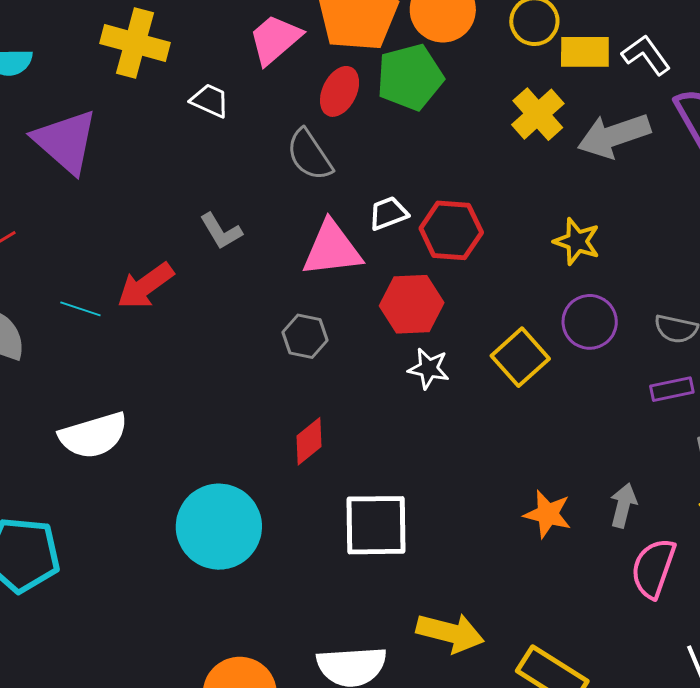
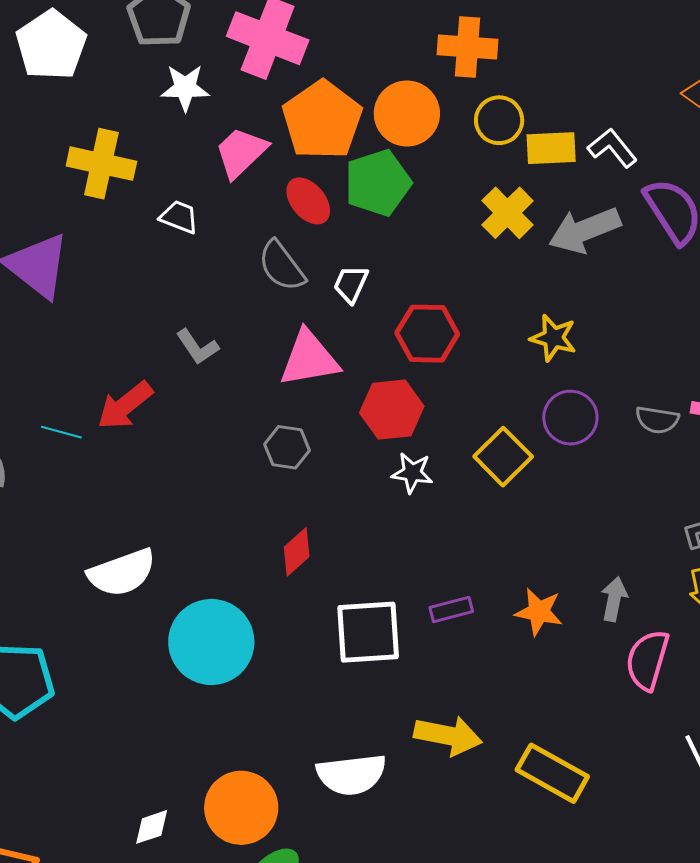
red ellipse: (340, 91) -> (308, 201), turned -63
white trapezoid: (388, 213) -> (351, 284), moved, turned -42
purple rectangle: (672, 389) -> (451, 610), moved
white semicircle: (93, 435) -> (122, 573), moved

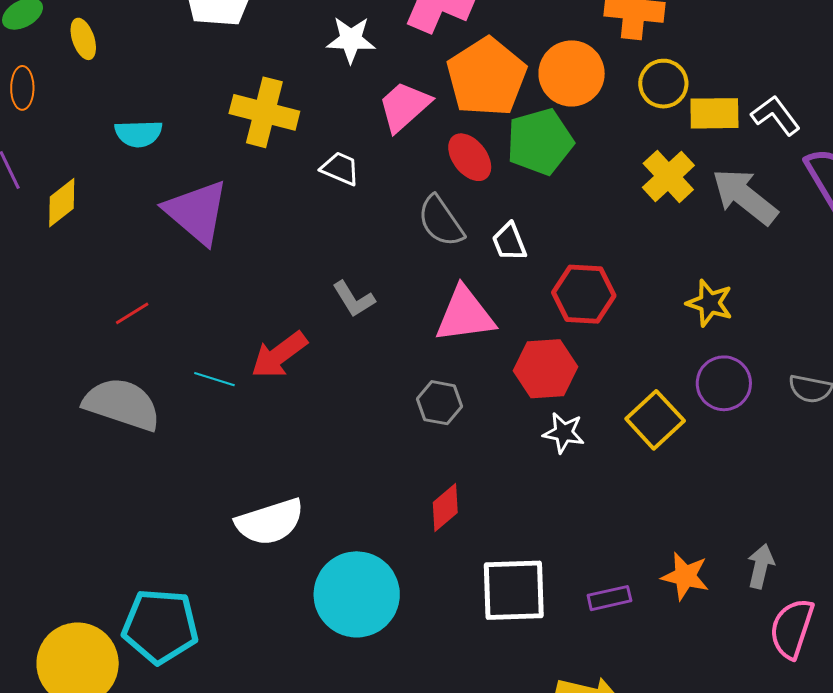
gray arrow: (585, 230) -> (745, 197), turned 58
white trapezoid: (351, 284) -> (509, 242), turned -48
purple rectangle: (451, 610) -> (609, 598), moved

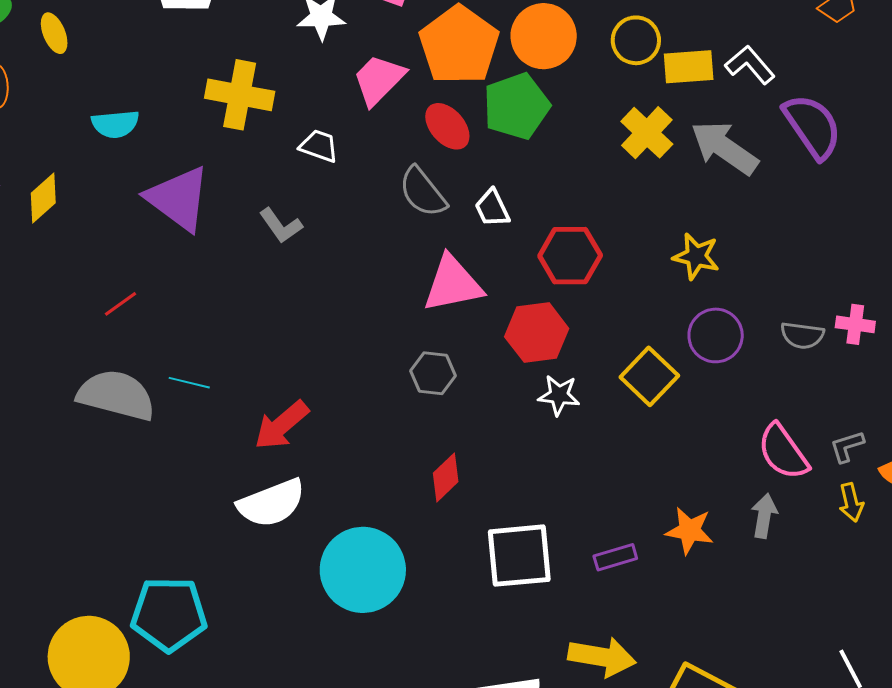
gray L-shape: (354, 299) -> (281, 226), moved
red arrow: (279, 355) -> (281, 425), moved
cyan line: (214, 379) -> (189, 383), moved
pink semicircle: (792, 628) -> (783, 452), moved, turned -50

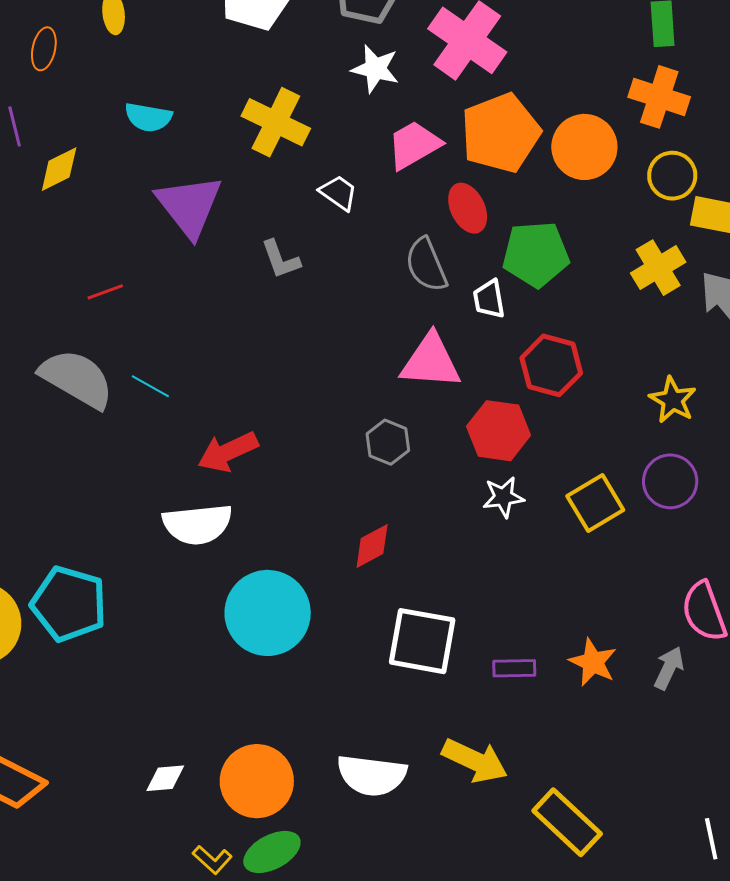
green pentagon: (516, 106) -> (536, 254), moved
white star: (559, 395) -> (503, 497), turned -30

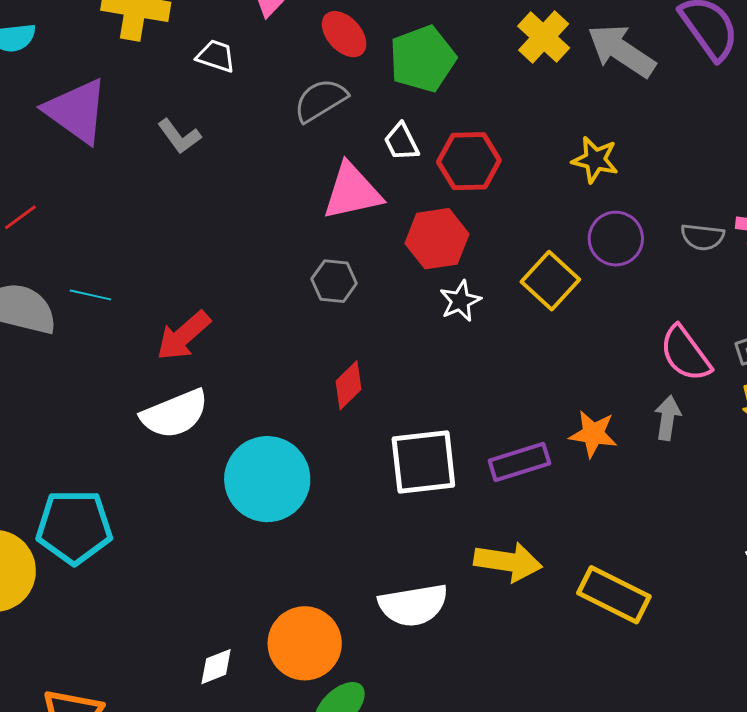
gray semicircle: (426, 265) -> (320, 100), turned 98
white trapezoid: (489, 299) -> (401, 142), moved
purple rectangle: (514, 668) -> (519, 462), size x1.4

